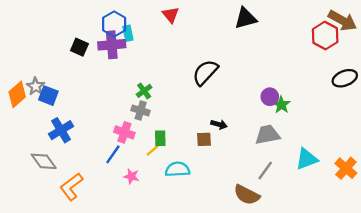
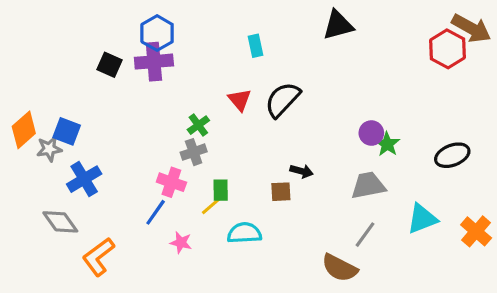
red triangle: (171, 15) -> (240, 100), moved
cyan rectangle: (128, 33) -> (255, 46), moved
black ellipse: (345, 78) -> (452, 155), moved
gray star: (36, 86) -> (49, 149), moved, turned 30
gray cross: (141, 111) -> (194, 152), turned -36

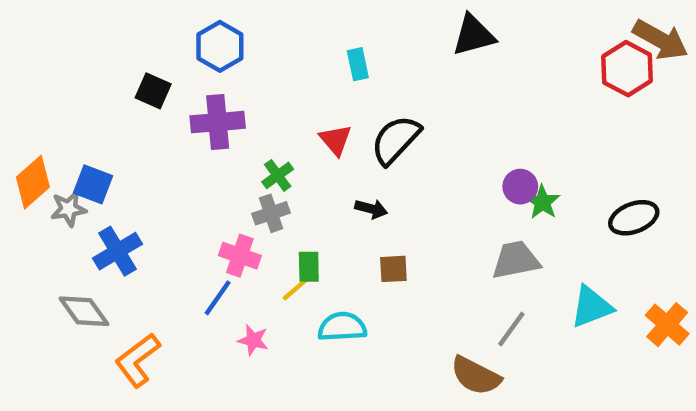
purple cross: (154, 62) -> (218, 122), moved
black arrow: (302, 171) -> (371, 209), moved

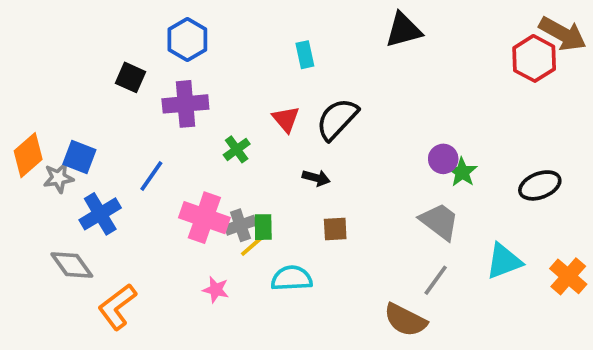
gray cross: (271, 213) -> (240, 225), moved
pink cross: (240, 256) -> (204, 218), size x1.4
gray trapezoid: (516, 260) -> (439, 221), turned 48
blue line: (218, 298) -> (151, 176), moved

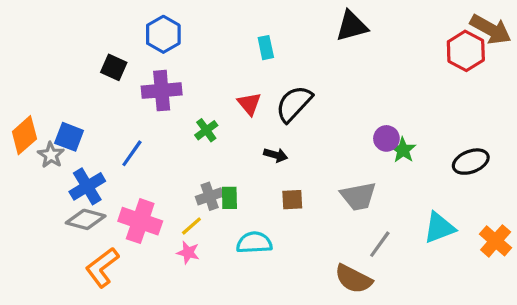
gray star: (59, 178) -> (51, 155), turned -30
pink cross: (204, 218) -> (140, 221), moved
gray trapezoid: (439, 221) -> (358, 196), moved, turned 132
yellow line: (252, 246) -> (191, 226), moved
gray diamond: (72, 265) -> (86, 219), moved, turned -39

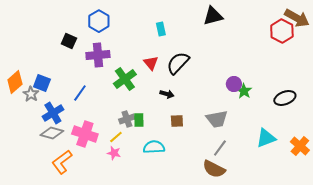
green cross: (206, 130) -> (125, 79), size x1.6
gray line: (380, 244) -> (220, 148), moved

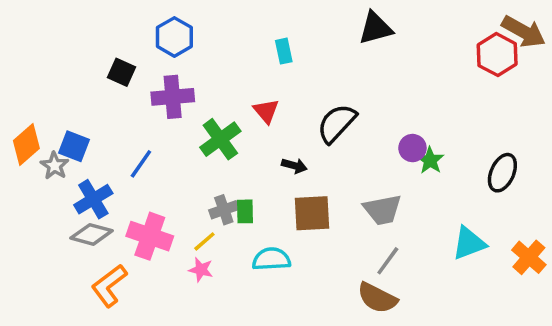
black semicircle: (178, 63) -> (337, 123), moved
black ellipse: (285, 98) -> (502, 173), turned -45
brown square: (177, 121) -> (312, 213), size x1.6

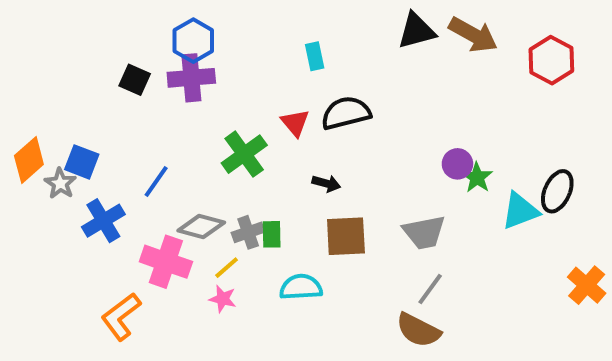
brown arrow: (524, 32) -> (473, 35), moved
purple cross: (173, 97) -> (191, 78), moved
black semicircle: (337, 123) -> (346, 113), moved, turned 33
gray diamond: (92, 234) -> (201, 226), moved
cyan triangle: (469, 243) -> (520, 211), moved

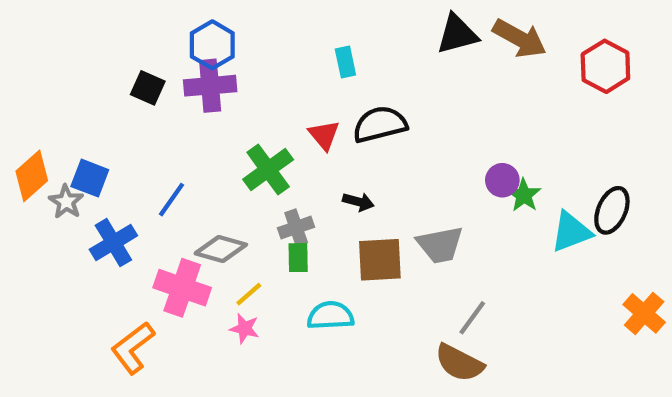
gray cross: (248, 232) -> (296, 228), moved
gray trapezoid: (424, 232) -> (440, 245), moved

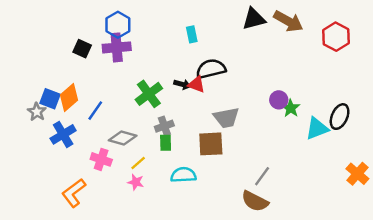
red triangle: (324, 135) -> (197, 84), moved, turned -30
orange diamond: (32, 176) -> (69, 97), moved
black arrow: (358, 202) -> (182, 84), moved
gray trapezoid: (440, 245) -> (226, 118), moved
pink cross: (182, 288) -> (101, 159), size x0.7

